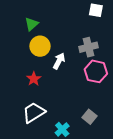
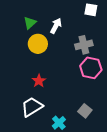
white arrow: (59, 61) -> (56, 26), moved
red star: (34, 79) -> (39, 81), moved

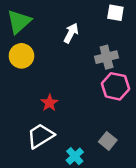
green triangle: (30, 23) -> (19, 22), moved, size x1.5
yellow circle: (38, 44) -> (21, 56), moved

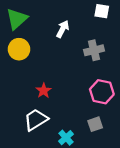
pink hexagon: (115, 86) -> (102, 92), moved
gray square: (108, 141) -> (95, 124), turned 32

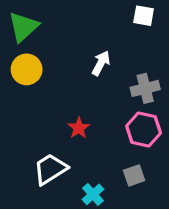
white arrow: (63, 29) -> (101, 63), moved
gray cross: (94, 50) -> (145, 88), moved
red star: (44, 91) -> (79, 128), moved

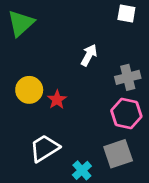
yellow circle: (27, 69) -> (29, 90), moved
red star: (79, 128) -> (57, 100), moved
gray square: (134, 175) -> (118, 154), size x1.5

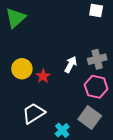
white arrow: (89, 55) -> (71, 65), moved
gray square: (118, 154) -> (90, 118), turned -35

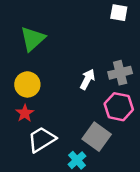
green triangle: (16, 18) -> (33, 39), moved
red star: (43, 76) -> (25, 113), moved
gray square: (90, 118) -> (97, 137), moved

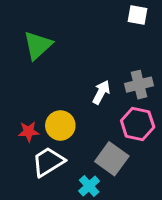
yellow circle: (27, 84) -> (60, 125), moved
red star: (25, 113) -> (29, 132), turned 30

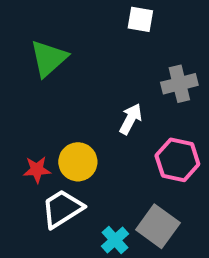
white square: (138, 15) -> (140, 19), moved
gray cross: (139, 85) -> (179, 84), moved
gray square: (112, 159) -> (158, 226), moved

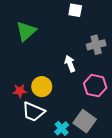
white arrow: (131, 119) -> (70, 64), turned -49
white trapezoid: (62, 209) -> (33, 112), turned -125

